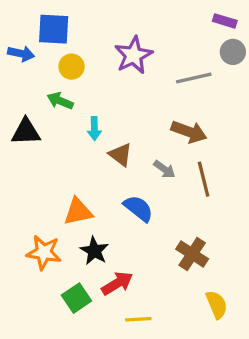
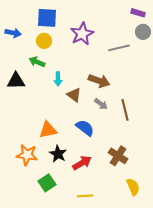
blue square: (54, 29) -> (47, 18), moved
brown arrow: (189, 132) -> (99, 81), moved
red arrow: (117, 283) -> (82, 163), moved

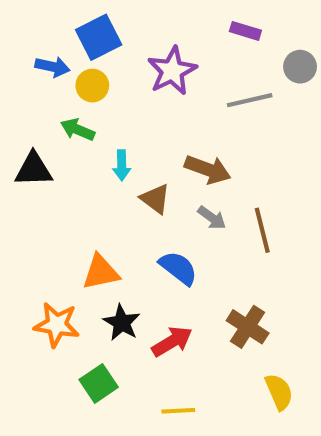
purple rectangle: (138, 13) -> (245, 31), moved
blue square: (47, 18) -> (99, 37), turned -30
blue arrow: (13, 33) -> (52, 67), moved

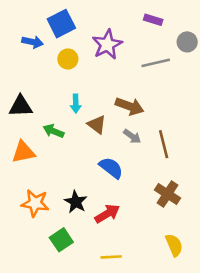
yellow circle: (92, 86) -> (68, 59), moved
green arrow: (78, 130) -> (53, 131), moved
orange triangle: (101, 272) -> (23, 152), moved
brown cross: (248, 327) -> (168, 194), moved

